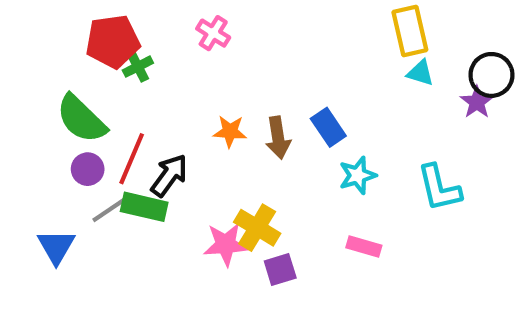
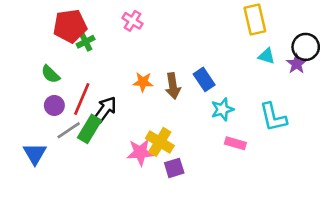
cyan triangle: (420, 73) -> (267, 56), moved
green semicircle: (81, 119) -> (50, 74), size x0.6
green rectangle: (144, 207) -> (90, 129), turned -72
pink rectangle: (364, 247) -> (235, 143), moved

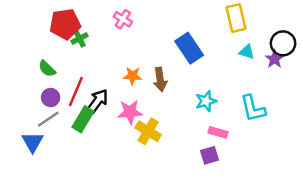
blue rectangle: (204, 79) -> (189, 48), moved, size x1.4
gray line: (69, 130) -> (48, 119), moved
pink star: (140, 152) -> (130, 112), moved
purple square: (174, 168) -> (210, 155), moved

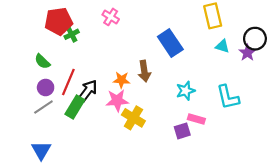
orange star: (132, 76) -> (122, 80), moved
blue triangle: (33, 142) -> (41, 150), moved
purple square: (210, 155) -> (182, 131), moved

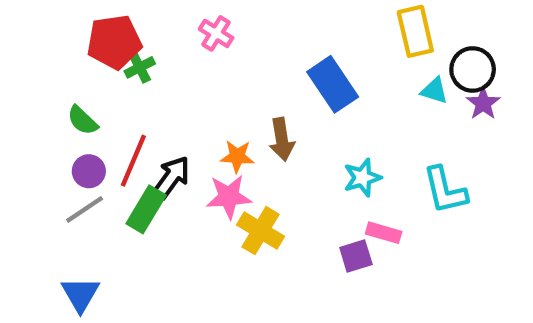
black circle: (255, 39) -> (473, 69), moved

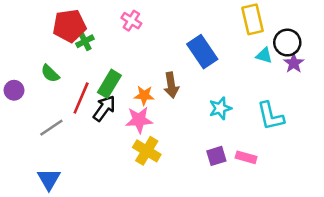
purple circle: (89, 171) -> (14, 90), moved
green rectangle: (146, 209) -> (109, 84), moved
yellow cross: (261, 231) -> (147, 151), moved
pink rectangle: (384, 233) -> (246, 157), moved

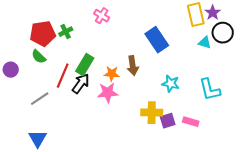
red pentagon: (69, 26) -> (43, 34), moved
purple star: (294, 63) -> (213, 13), moved
cyan star: (220, 108) -> (171, 84), turned 30
yellow cross: (147, 151) -> (152, 113), moved, turned -30

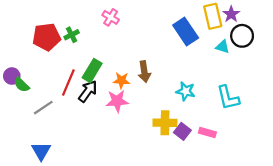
blue rectangle: (157, 40) -> (186, 32), moved
green semicircle: (39, 57) -> (22, 85), moved
purple square: (168, 121) -> (182, 131), turned -35

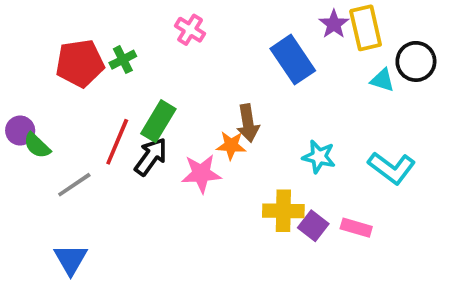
purple star: (231, 14) -> (334, 24), moved
blue rectangle: (186, 32) -> (293, 60), moved
orange star: (121, 80) -> (231, 145), moved
cyan L-shape: (228, 98) -> (392, 168), turned -40

